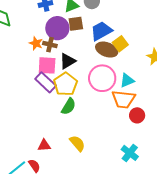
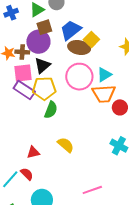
purple circle: (57, 28) -> (38, 42), moved
yellow pentagon: (66, 84) -> (44, 88), turned -30

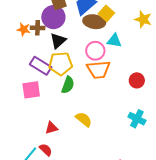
pink square: (23, 73) -> (31, 90), moved
cyan triangle: (104, 75) -> (114, 41), moved, turned 42
pink circle: (79, 77) -> (95, 51), size x0.7
orange trapezoid: (104, 94) -> (98, 70), moved

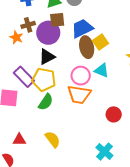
brown ellipse: (94, 22) -> (87, 47), turned 55
brown cross: (38, 28) -> (28, 25), moved, turned -32

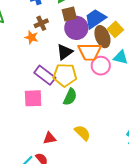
purple circle: (48, 33) -> (76, 28), moved
orange trapezoid: (79, 95) -> (90, 52), moved

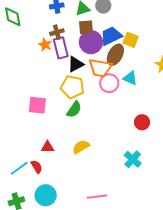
yellow square: (115, 29) -> (131, 40), moved, turned -35
brown ellipse: (102, 37) -> (115, 55), turned 40
purple rectangle: (45, 75) -> (61, 48), moved, turned 30
yellow semicircle: (82, 133) -> (81, 147), turned -84

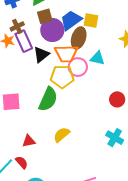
yellow pentagon: (72, 87) -> (62, 77), moved
green semicircle: (74, 109) -> (48, 99), size x1.4

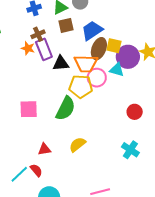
yellow square: (91, 20) -> (114, 46), moved
purple circle: (52, 30) -> (128, 57), moved
black triangle: (41, 54) -> (61, 63), turned 30

